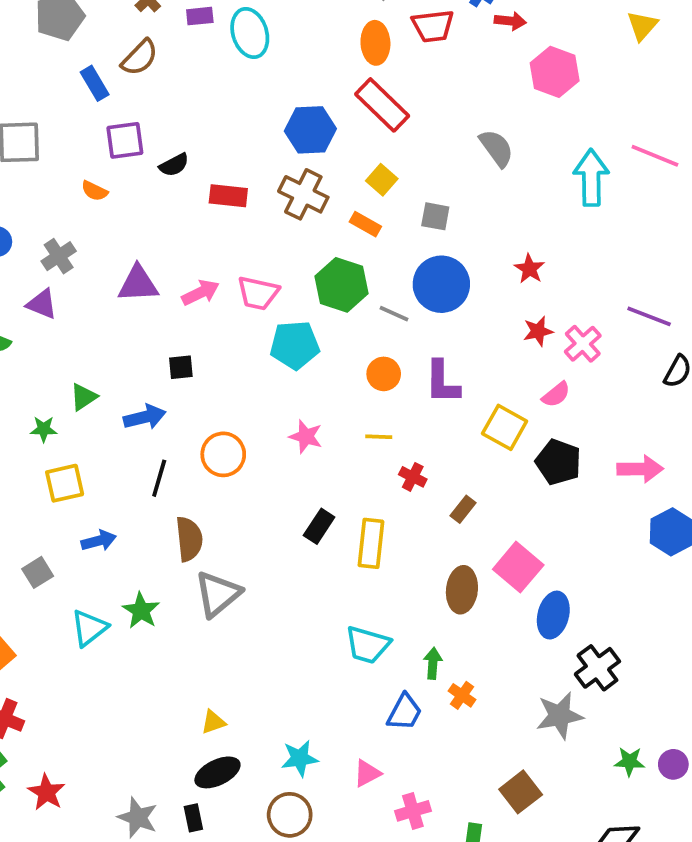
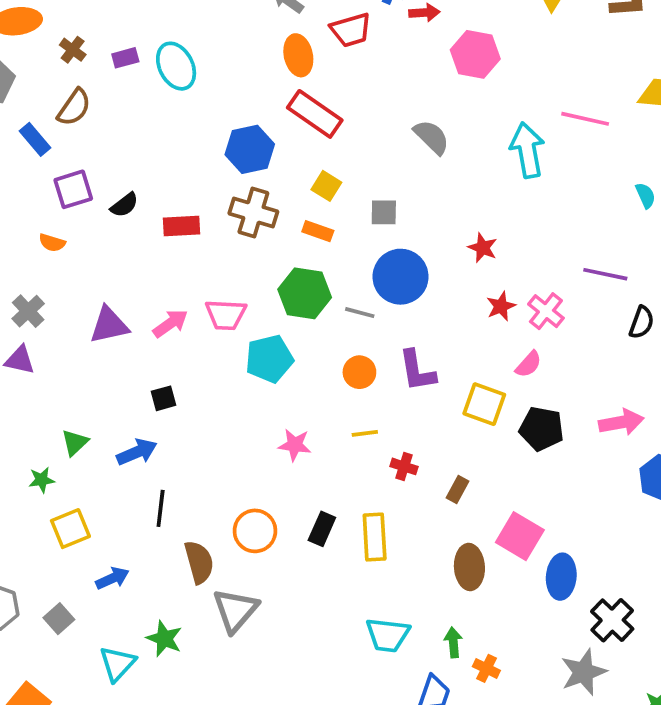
orange circle: (223, 454) -> (255, 531), moved

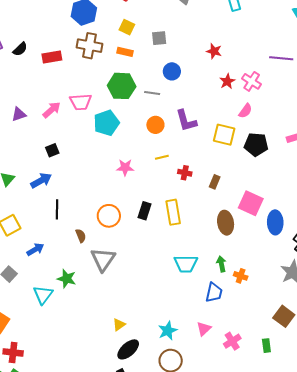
blue circle: (401, 277) -> (172, 71), size x0.6
purple triangle: (109, 325) -> (19, 114), size x0.7
brown semicircle: (199, 562) -> (81, 236), size x0.6

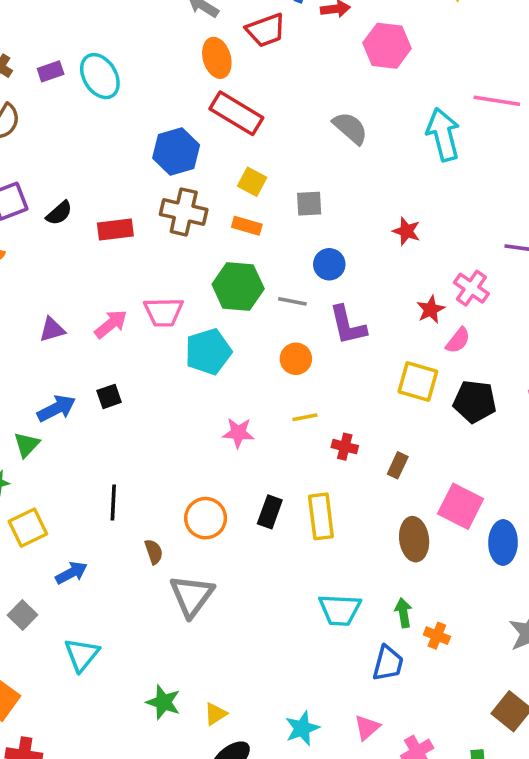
red star: (227, 81) -> (431, 309), moved
purple L-shape: (186, 121) -> (348, 325), moved
blue arrow: (41, 181) -> (56, 408), moved
green star: (67, 279) -> (163, 702), moved

